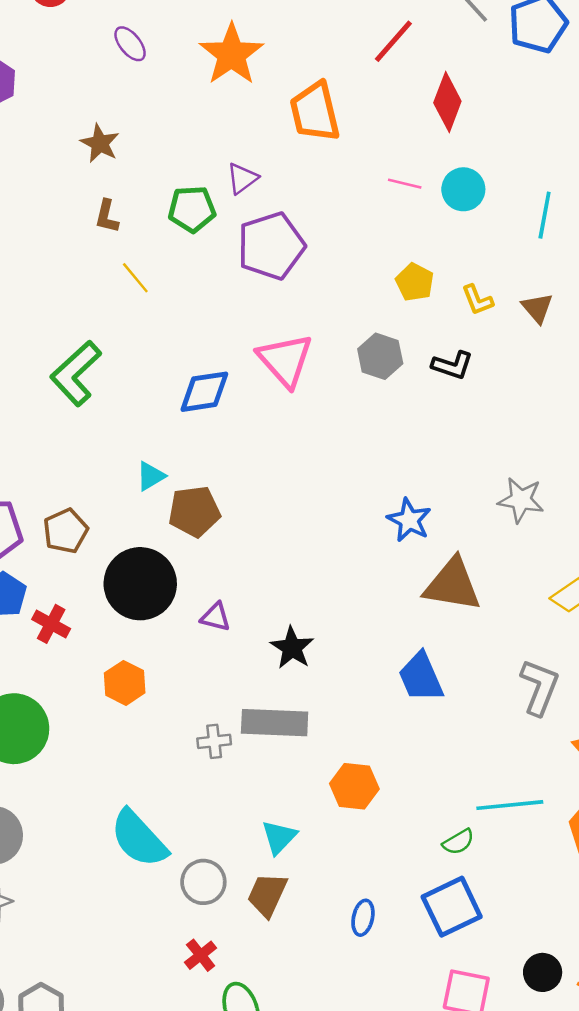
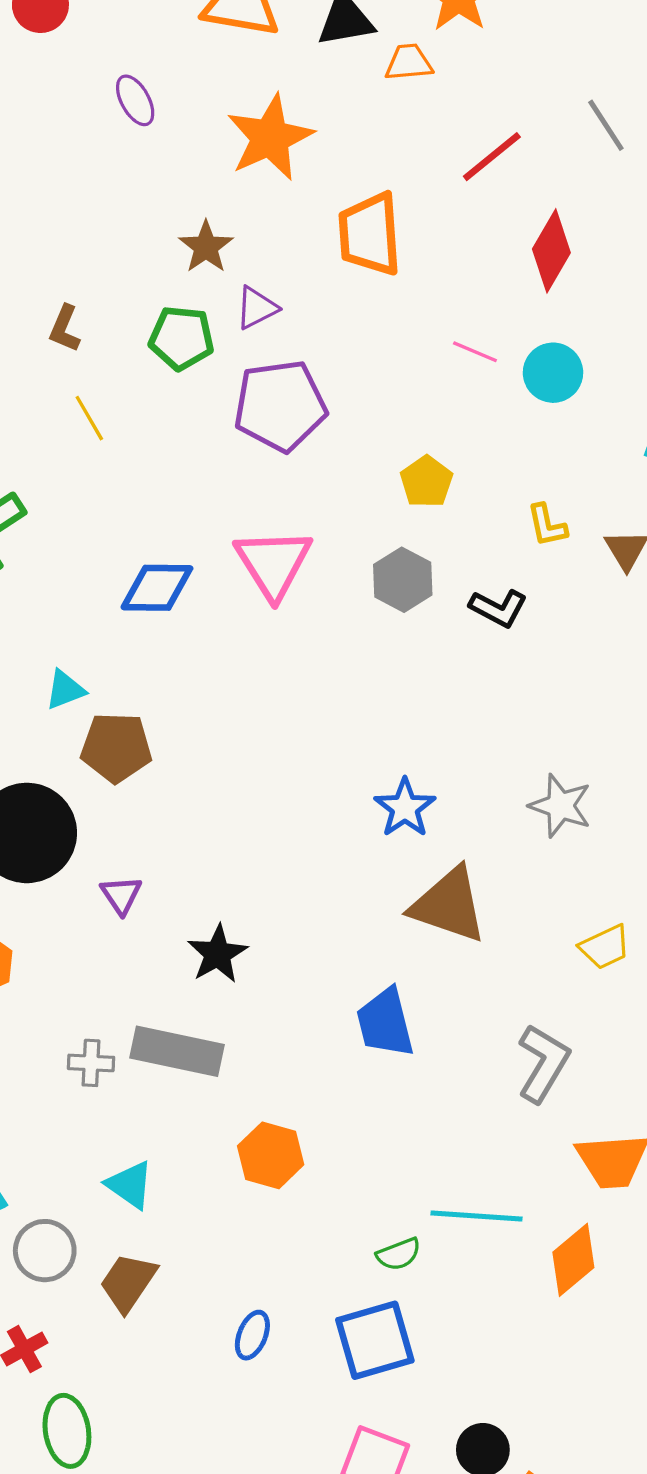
brown star: (100, 143) -> (206, 247), moved
yellow pentagon: (415, 282) -> (426, 482), moved
purple triangle: (216, 617) -> (121, 895), turned 32
cyan triangle: (279, 837) -> (130, 1185), moved, turned -48

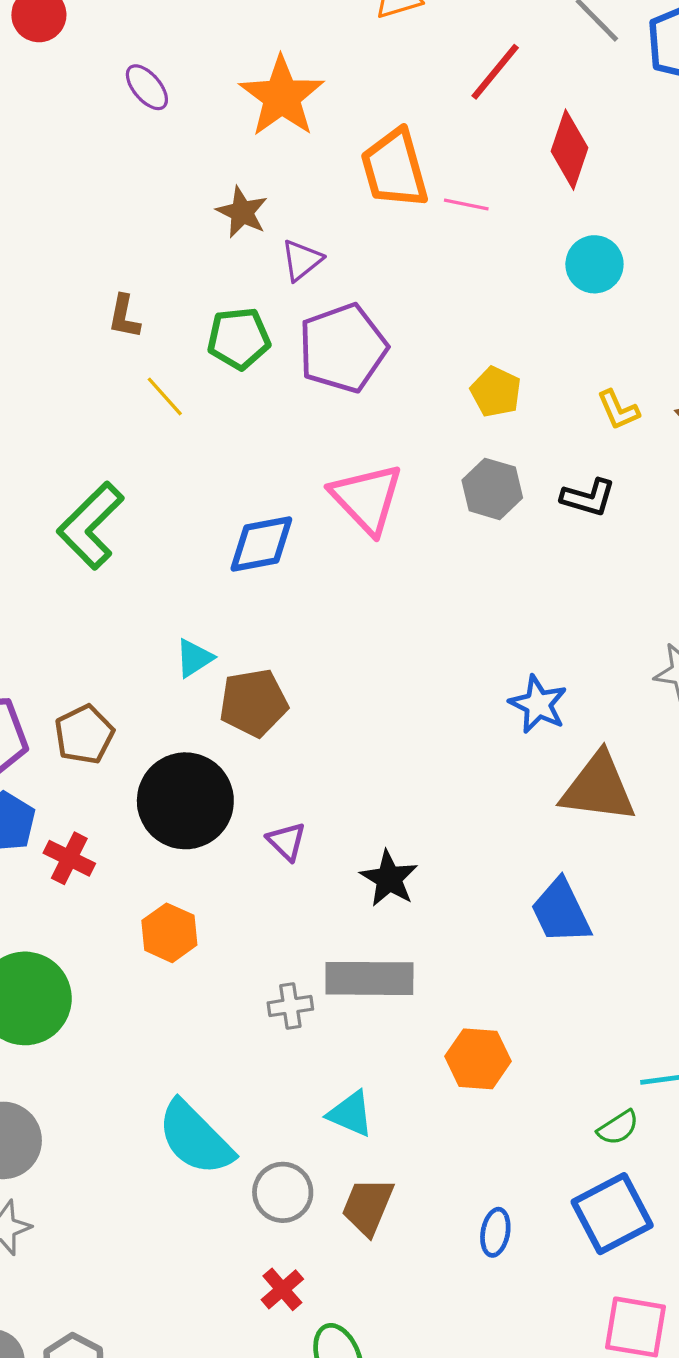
green pentagon: (181, 338) -> (239, 338), moved
pink line: (475, 352) -> (466, 205), moved

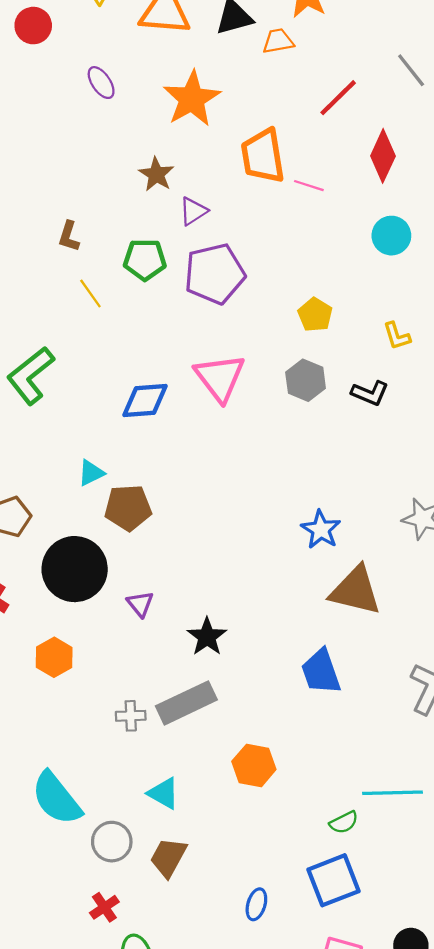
gray rectangle: (369, 978) -> (186, 703), turned -32
blue ellipse: (495, 1232) -> (256, 904), moved

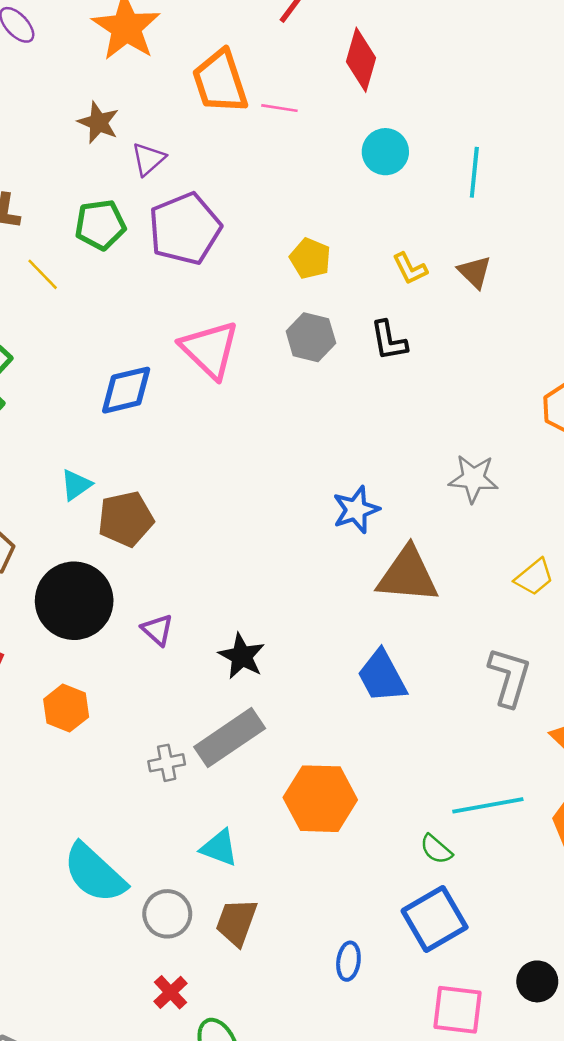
black L-shape: (370, 393) -> (389, 341), turned 66
blue star: (321, 530) -> (356, 510), turned 30
orange hexagon: (254, 765) -> (320, 799), size x1.4
green semicircle: (344, 822) -> (436, 849), turned 76

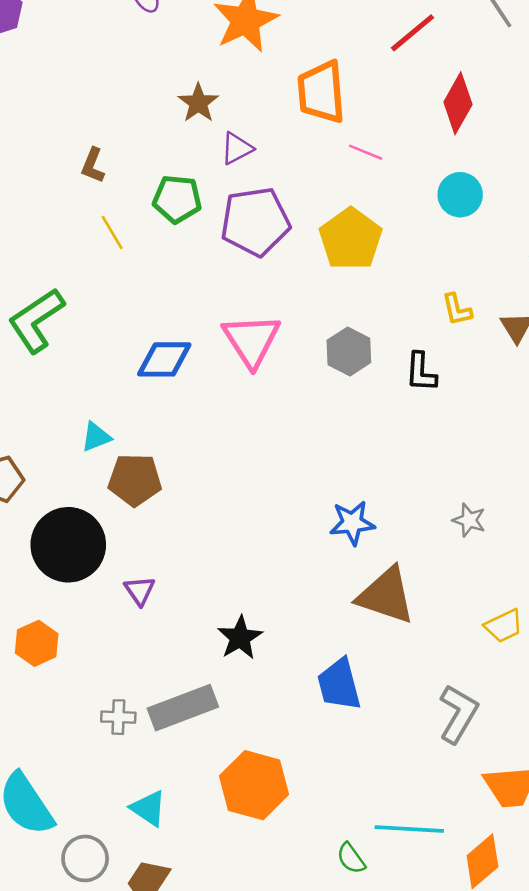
pink line: (279, 108) -> (366, 152), moved
yellow pentagon: (310, 258) -> (351, 239), moved, size x1.6
gray star: (473, 479) -> (469, 520), size x0.7
black star: (242, 656) -> (240, 638), moved

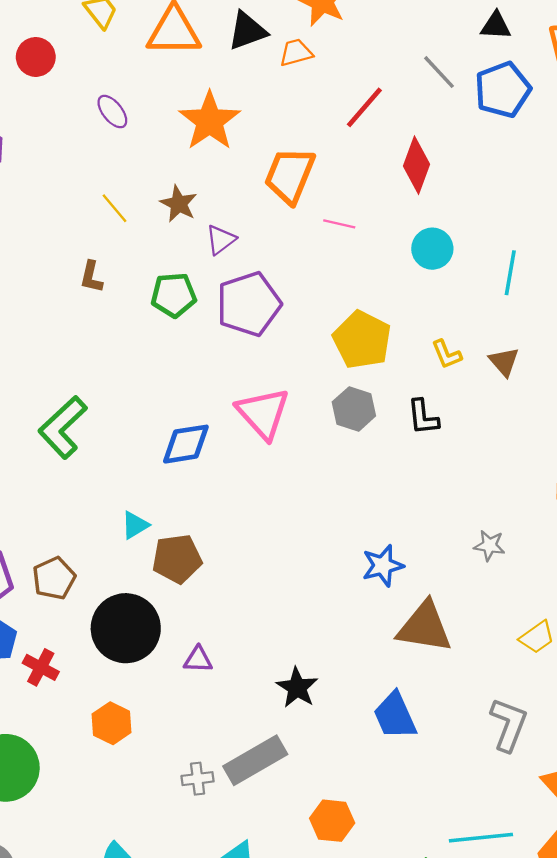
orange trapezoid: (321, 92) -> (290, 175), turned 36
yellow line: (112, 232) -> (115, 208), moved
yellow pentagon: (351, 239) -> (362, 340), moved
purple triangle: (140, 591) -> (198, 660), turned -44
orange hexagon: (254, 785) -> (332, 821), size x0.7

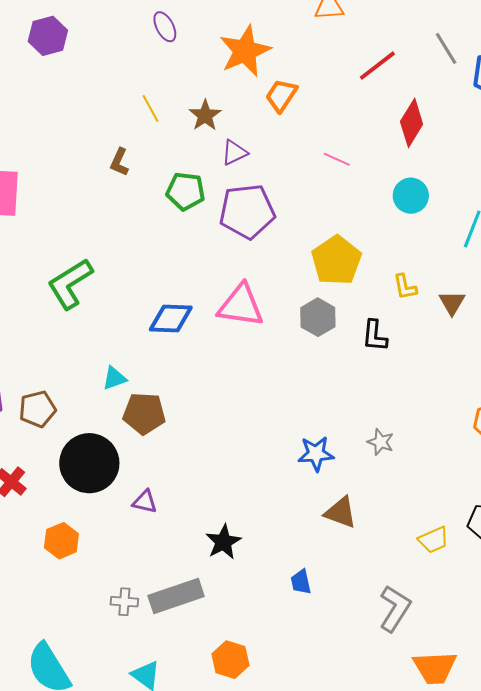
orange trapezoid: (290, 175) -> (281, 95), moved, size x0.7
pink triangle: (263, 413) -> (241, 306), turned -51
gray star: (489, 545) -> (381, 442), moved
brown triangle: (425, 627) -> (341, 512), size x0.7
blue trapezoid: (395, 716) -> (301, 582), size x0.6

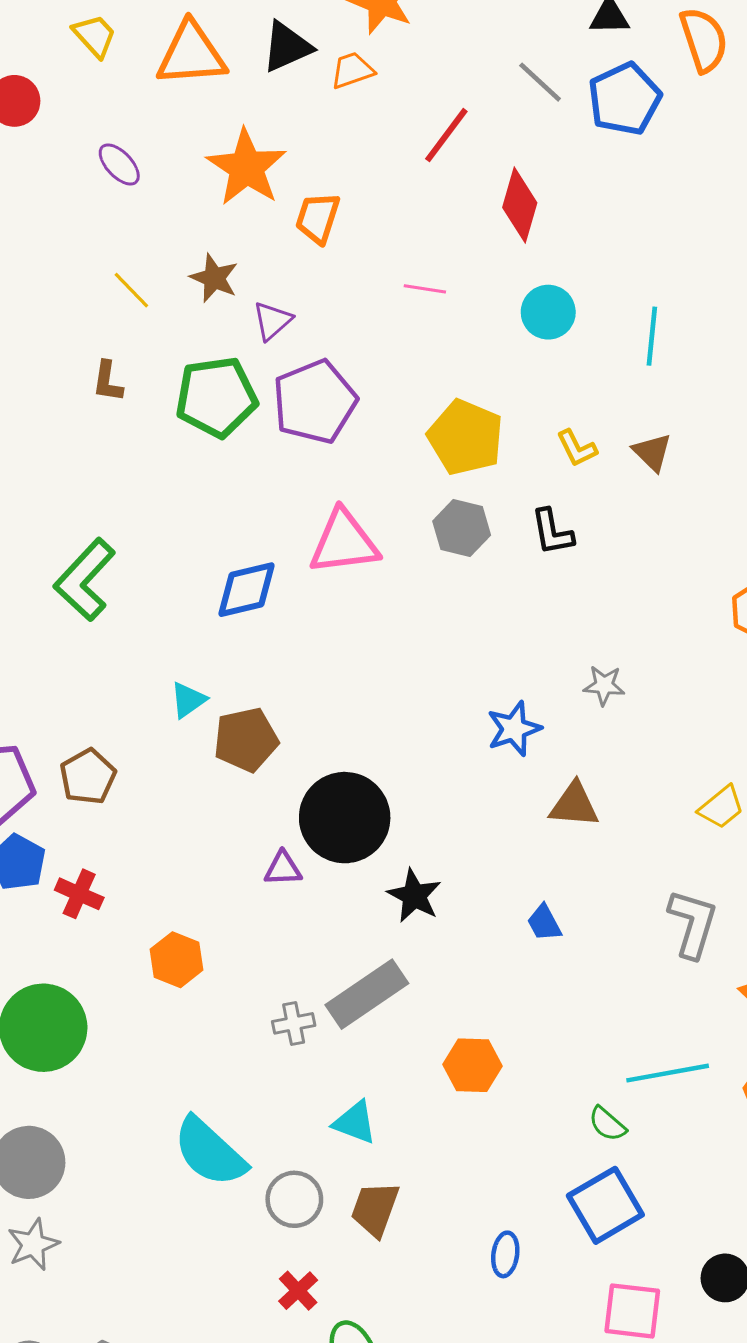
green pentagon: (186, 191) -> (216, 397), size x1.4
black circle: (89, 463) -> (345, 818), moved

